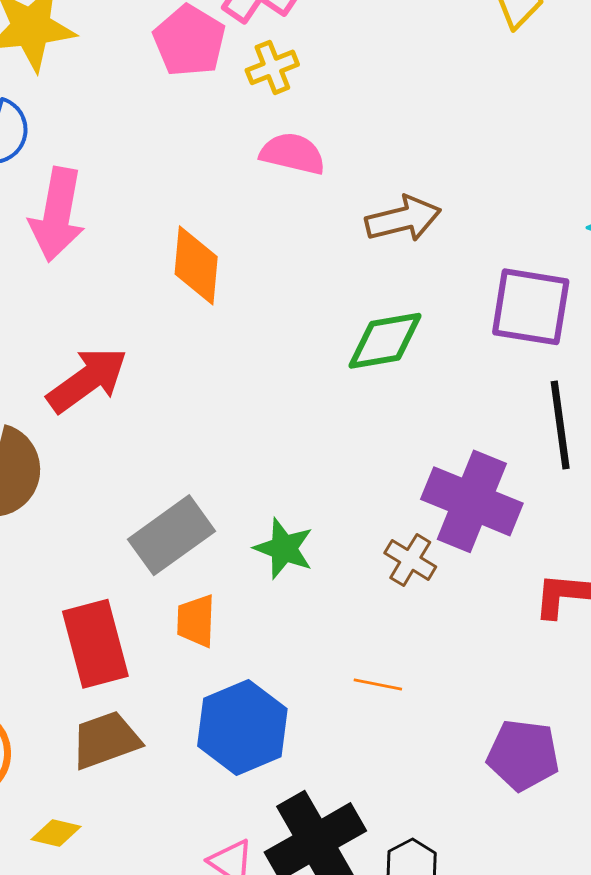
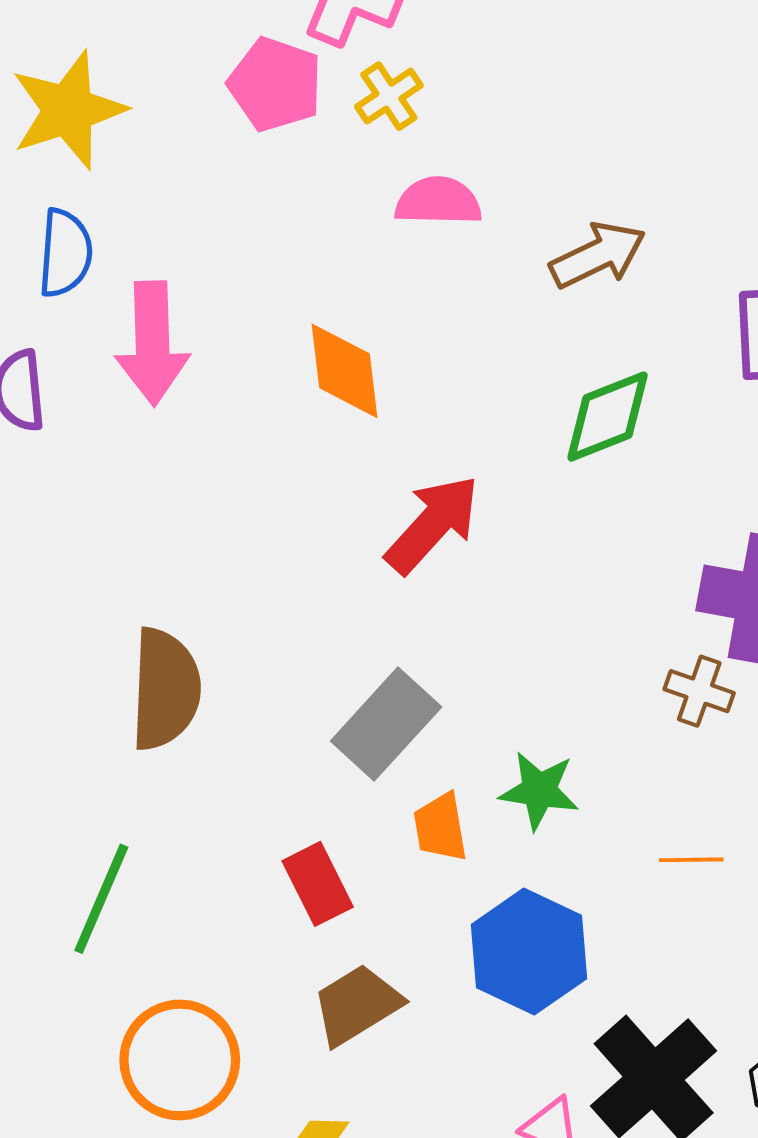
red arrow: (87, 380) -> (433, 524), moved
green star: (284, 548) -> (539, 791), moved
red rectangle: (95, 644) -> (318, 884), size x0.7

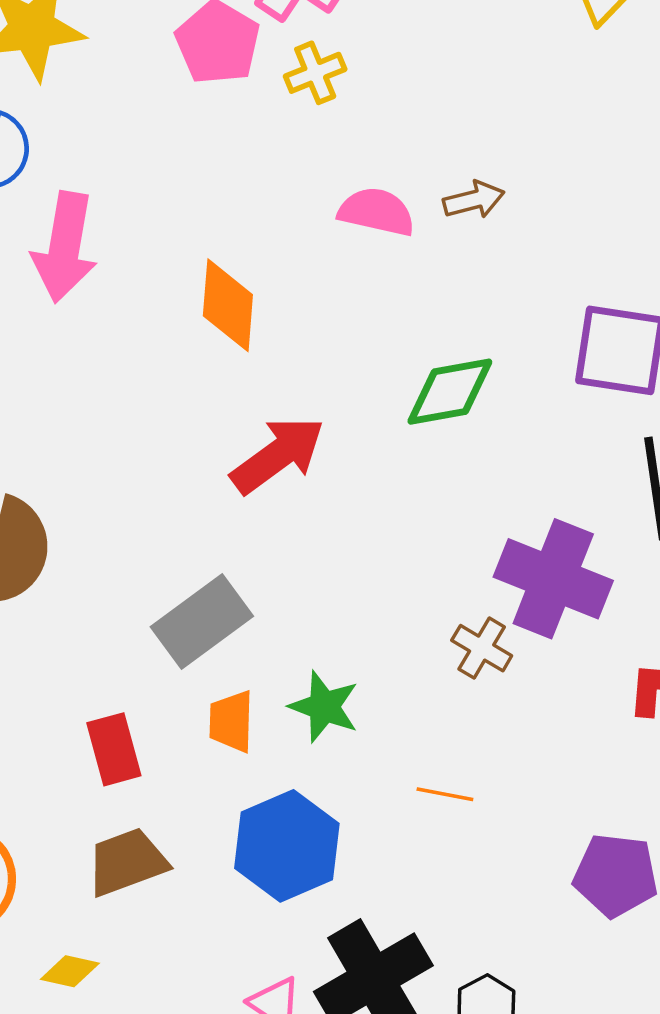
pink semicircle: (438, 201) -> (377, 212), moved
brown arrow: (598, 255) -> (474, 200), moved, size x0.7

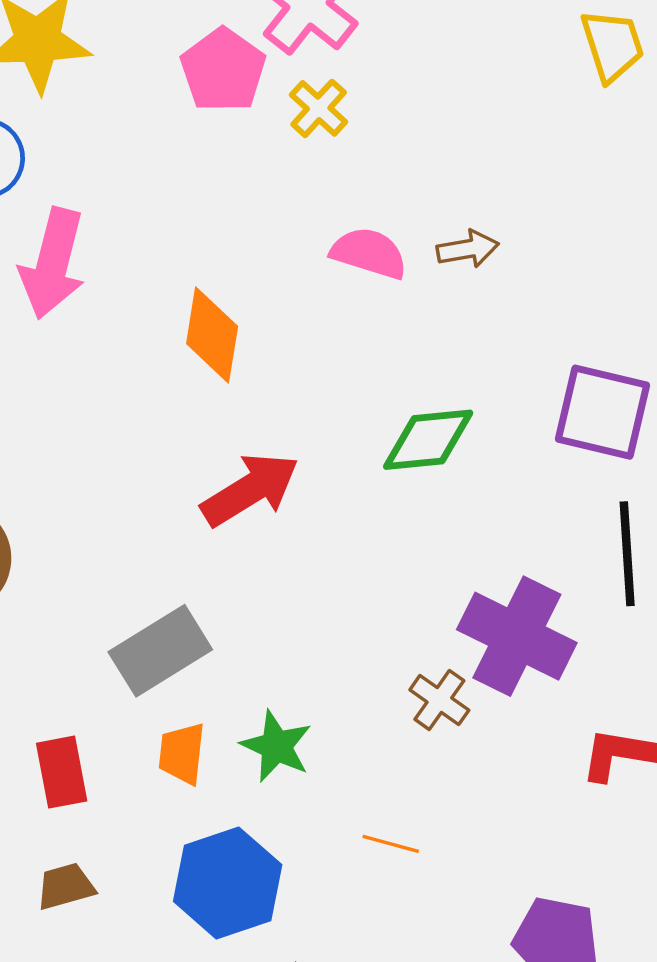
yellow cross: (315, 73) -> (319, 108), turned -30
brown trapezoid: (127, 862) -> (66, 886), size x0.7

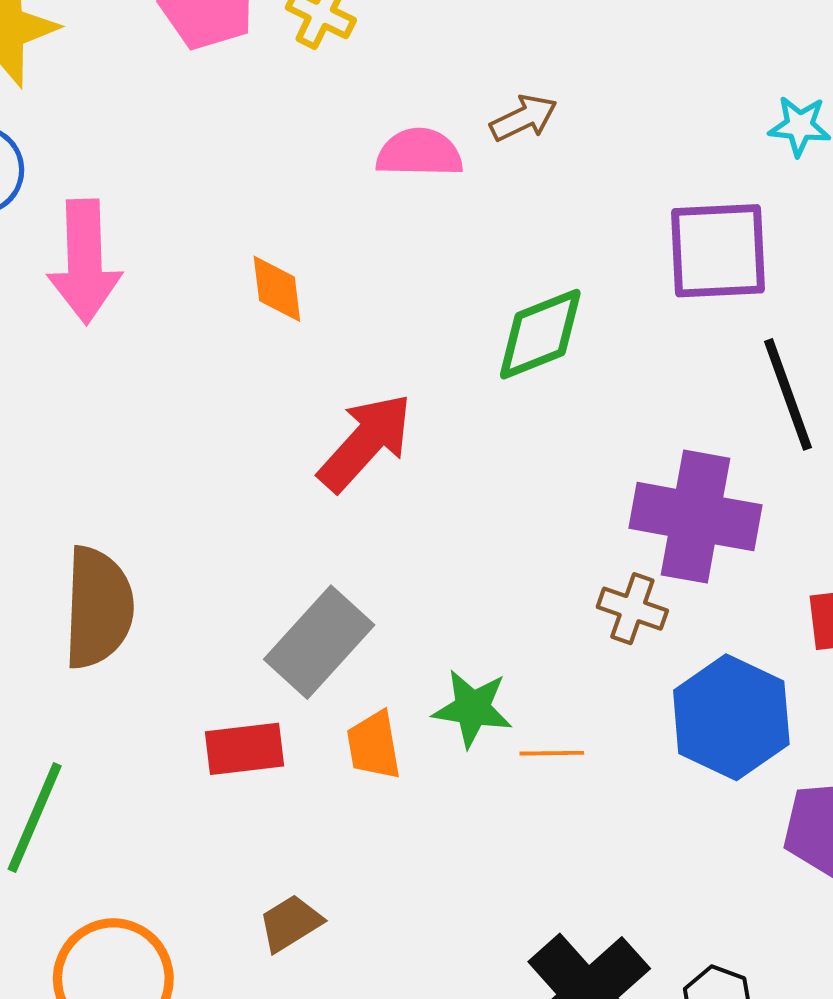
orange diamond: (212, 335) -> (277, 289), size x0.7
red rectangle: (62, 772) -> (245, 749), moved, turned -70
orange line: (391, 844) -> (552, 753), moved
blue hexagon: (228, 883) -> (731, 717), moved

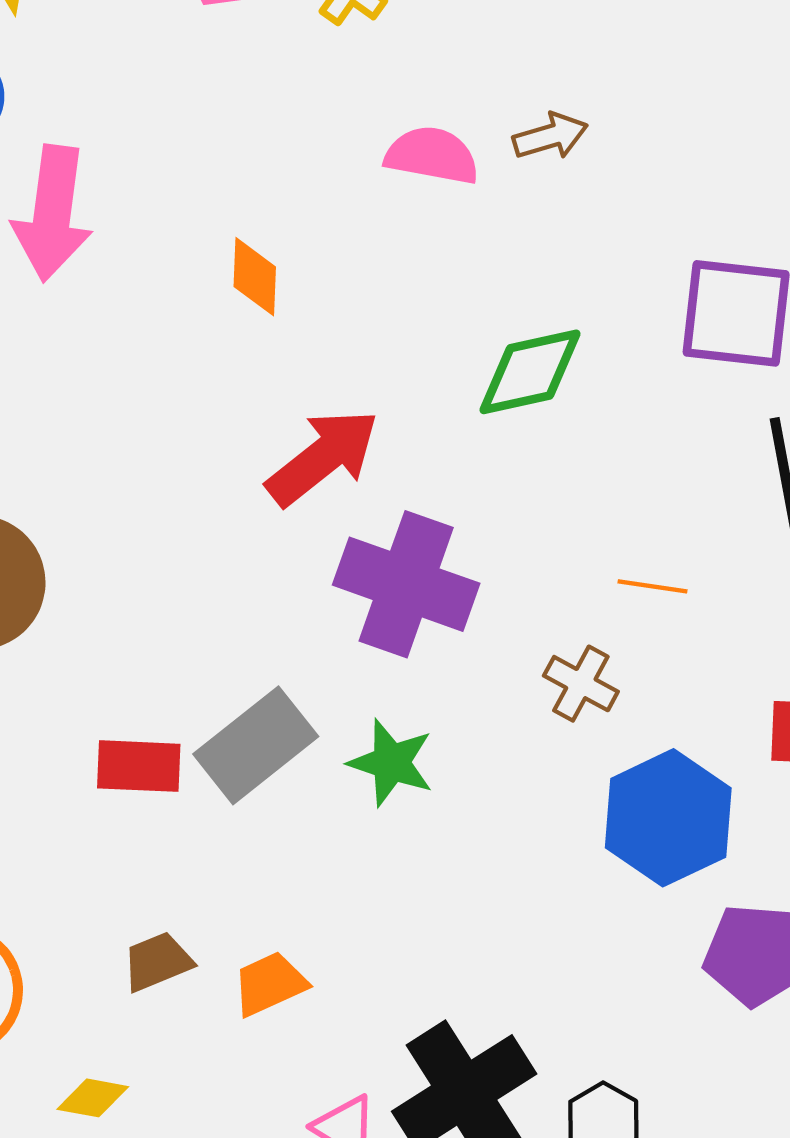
purple cross: (695, 517) -> (406, 584), moved
gray rectangle: (319, 642) -> (256, 745), moved
orange trapezoid: (374, 745) -> (270, 984), moved, turned 66
orange line: (552, 753) -> (652, 586), moved

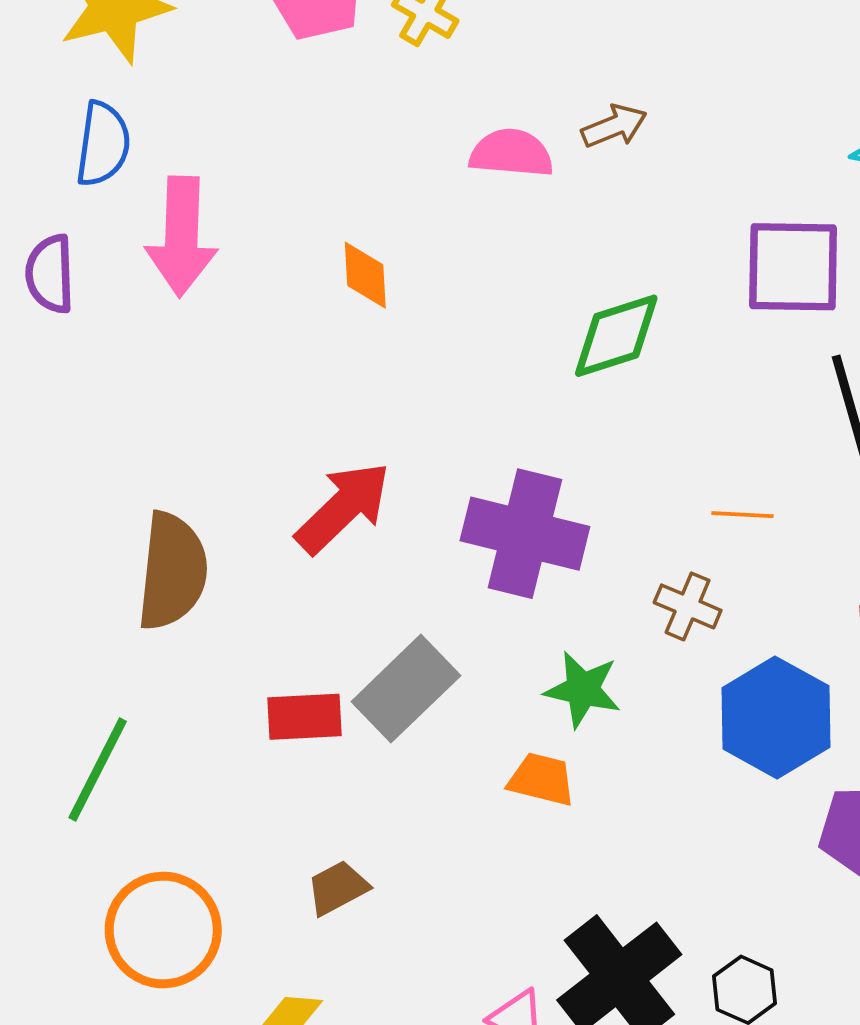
red arrow: (323, 457) -> (343, 508), moved
green star: (391, 763) -> (583, 689), moved
orange trapezoid: (270, 984) -> (542, 779), moved, turned 44

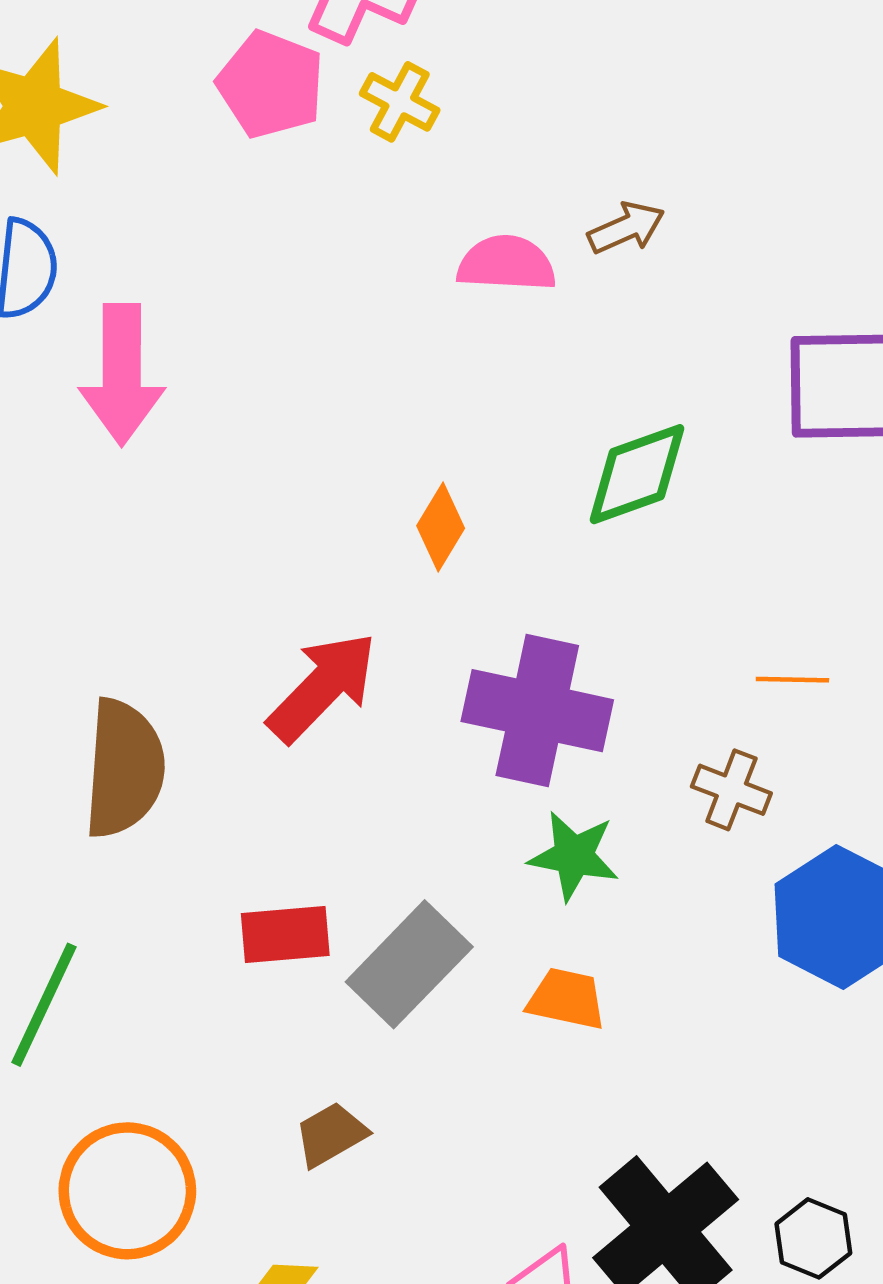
orange diamond: (365, 275) -> (441, 527), moved, turned 36
gray rectangle: (406, 689) -> (409, 964), moved
green star: (583, 689) -> (574, 856), moved

